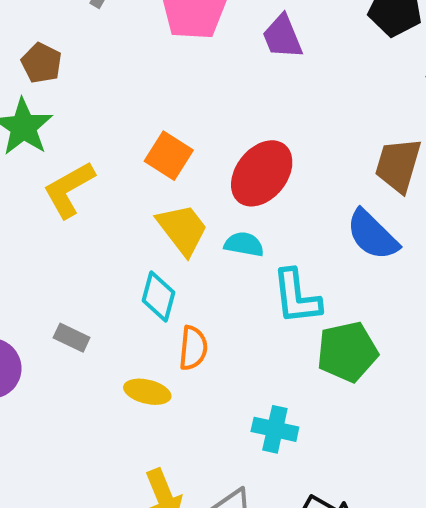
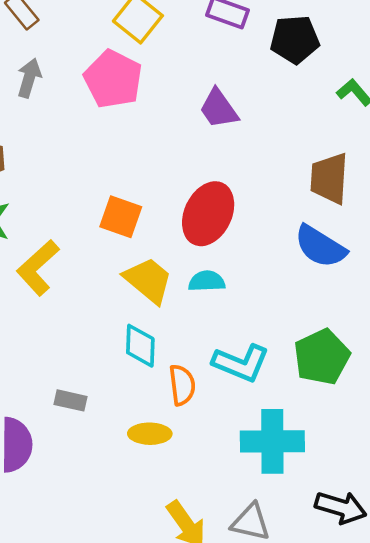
purple trapezoid: (282, 37) -> (219, 109), moved
cyan L-shape: (297, 297) -> (241, 363), moved, turned -48
cyan cross: (275, 429) -> (272, 441), size x1.5

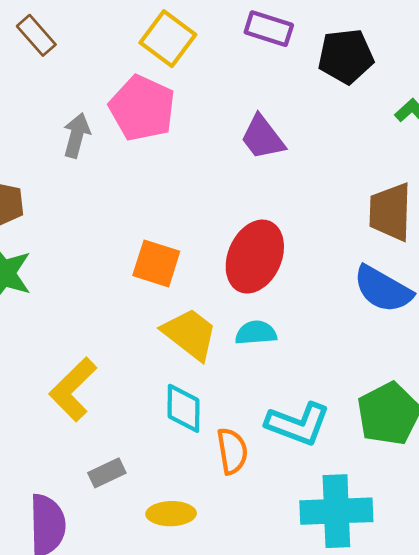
gray arrow: (29, 78) -> (77, 135), moved
yellow L-shape: (38, 268) -> (73, 389), moved
gray rectangle: (71, 400) -> (107, 473), turned -36
yellow ellipse: (150, 434) -> (171, 514), moved

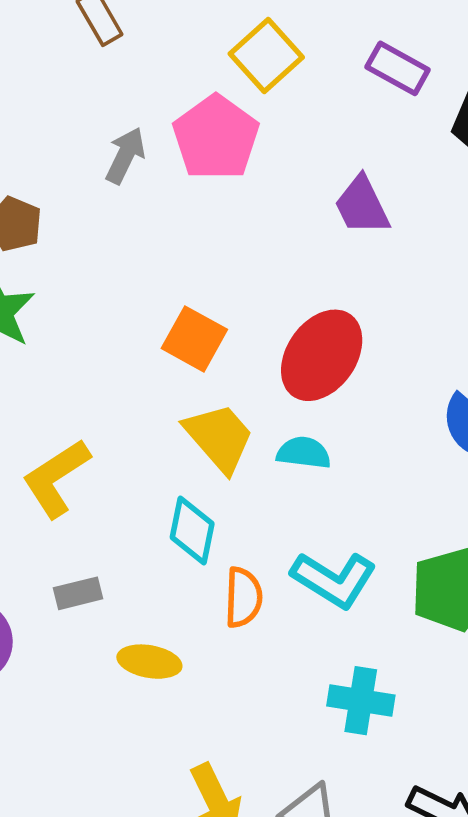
cyan cross: (336, 511) -> (361, 701), size x0.7

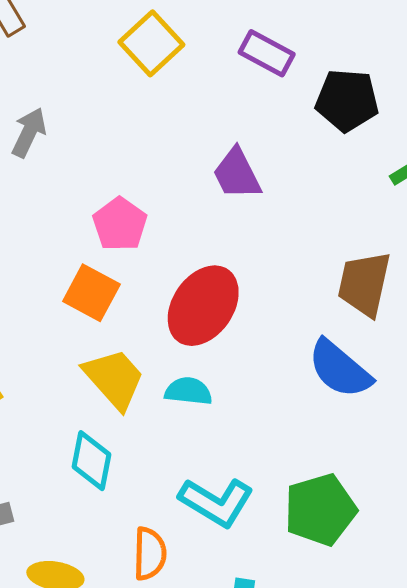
pink pentagon: (216, 138) -> (120, 224), moved, size x0.7
orange semicircle: (243, 597) -> (150, 554), moved

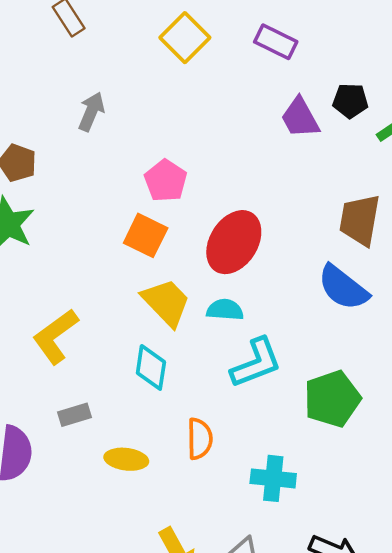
black pentagon: (347, 100) -> (350, 101), moved, size x0.7
purple trapezoid: (237, 174) -> (300, 118), moved
cyan L-shape: (216, 502) -> (256, 363), moved, turned -50

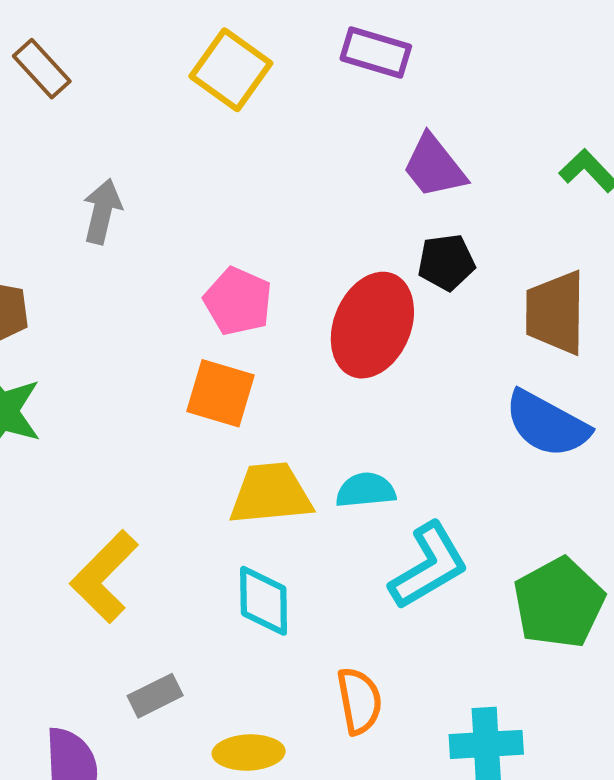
black pentagon: (350, 101) -> (446, 262), moved
red ellipse: (234, 242) -> (372, 325), moved
yellow trapezoid: (166, 302) -> (271, 494), turned -42

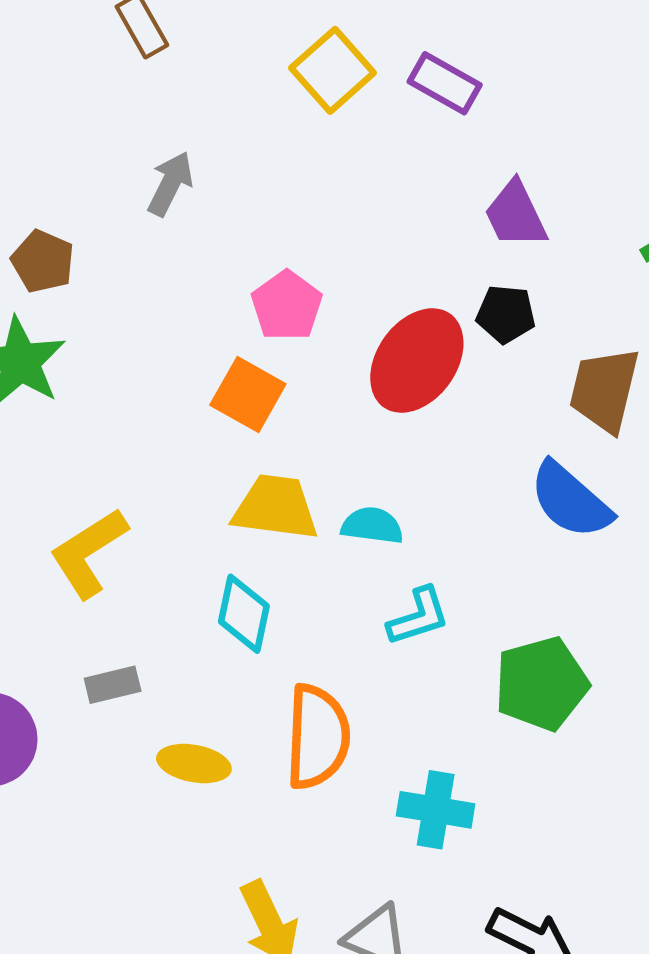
purple rectangle: (376, 53) -> (445, 83), moved
cyan L-shape: (429, 566) -> (418, 617), size x0.7
orange semicircle: (359, 701) -> (318, 737), size x1.5

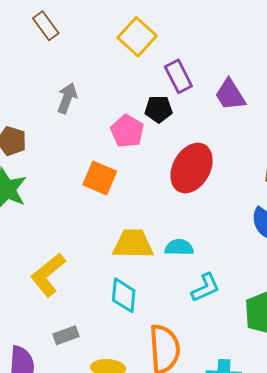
purple rectangle: (445, 83) -> (178, 76), moved, turned 40
pink pentagon: (287, 306) -> (127, 131), moved
black pentagon: (506, 314) -> (159, 109), moved
orange square: (248, 394) -> (100, 178), moved

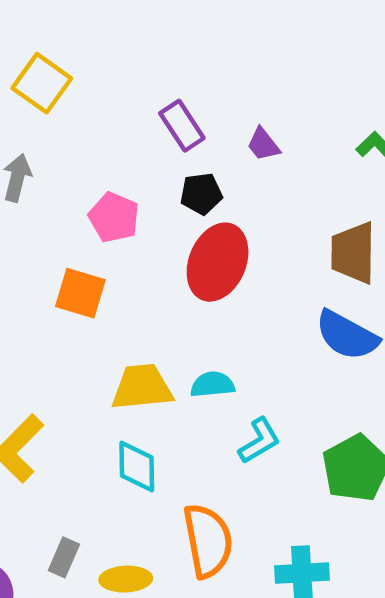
yellow square: (137, 37) -> (42, 83), moved
purple trapezoid: (230, 95) -> (263, 144), size x0.7
black pentagon: (159, 109) -> (201, 194), moved
gray rectangle: (66, 335) -> (64, 557), moved, turned -40

